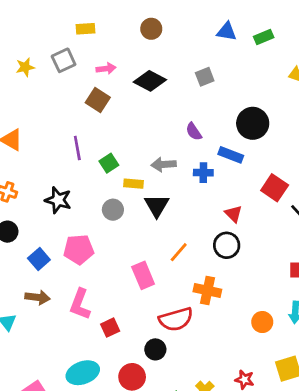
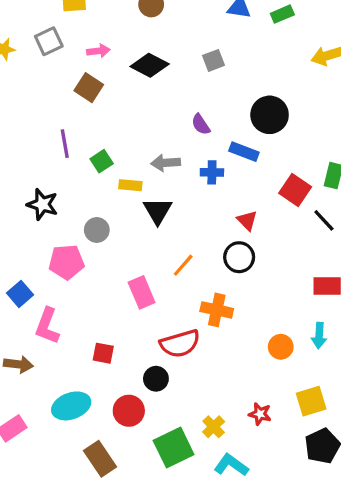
gray circle: (113, 210) -> (97, 230), moved
blue square: (39, 259) -> (20, 294), moved
brown arrow: (38, 297) -> (18, 364), moved
pink L-shape: (80, 304) -> (47, 326), moved
red square: (110, 328) -> (103, 353), turned 36

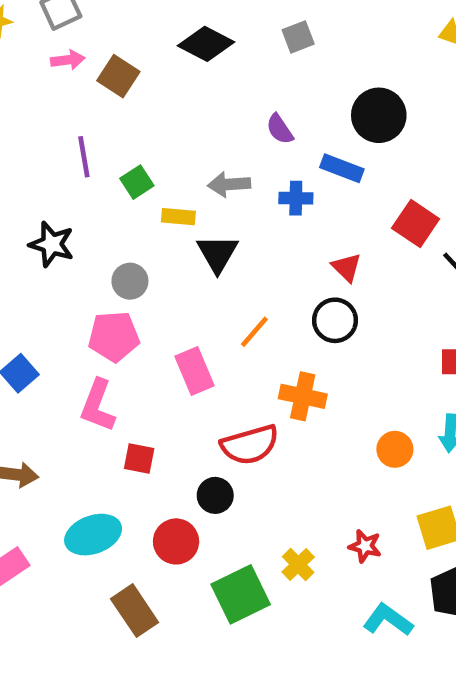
pink arrow: (98, 51) -> (68, 60), moved
pink pentagon: (66, 262) -> (114, 336), moved
pink L-shape: (47, 326) -> (98, 406), moved
cyan L-shape: (231, 465) -> (388, 620), moved

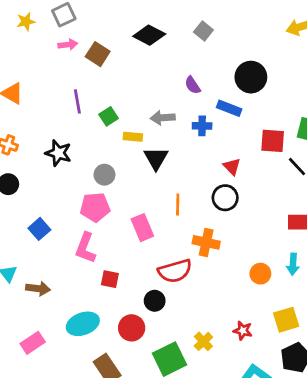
gray square: (298, 37) -> (203, 31), turned -30
red square: (416, 224) -> (273, 141), turned -30
orange line: (254, 332) -> (178, 205), turned -40

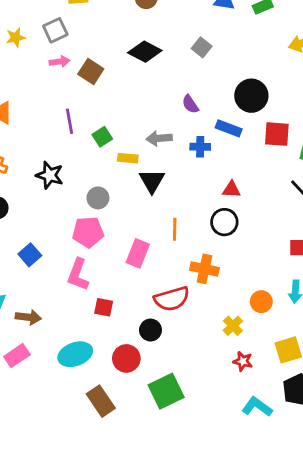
red square: (273, 141) -> (277, 134), moved
red triangle: (232, 167) -> (231, 189), turned -42
pink rectangle: (142, 228) -> (138, 253), turned 45
yellow cross: (203, 341) -> (233, 326), moved
pink rectangle: (33, 343) -> (17, 356), moved

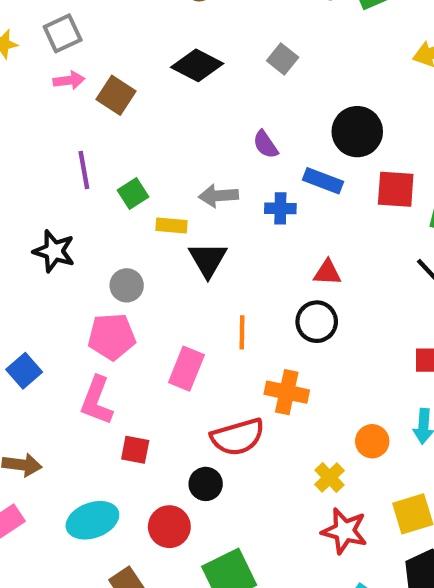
red star: (243, 361) -> (344, 531), size x1.5

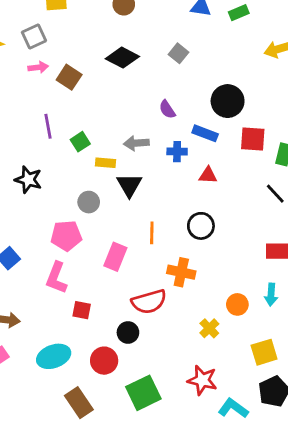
red triangle: (327, 273) -> (208, 175), moved
gray circle: (127, 285) -> (89, 202), moved
red star: (344, 531) -> (202, 380), moved

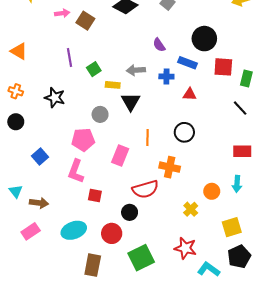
brown rectangle: (79, 403) -> (93, 265), turned 45

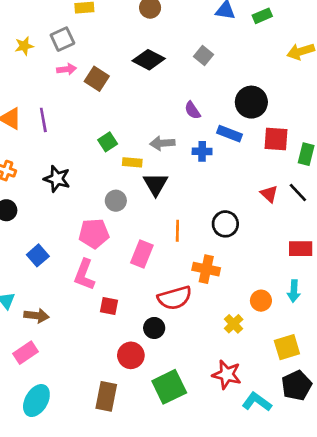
purple line: (70, 58) -> (43, 120), moved
red triangle: (190, 94) -> (269, 194), moved, turned 40
cyan ellipse: (74, 230) -> (36, 401), moved, turned -40

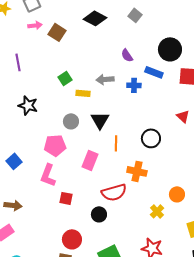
black triangle: (156, 184) -> (100, 120), moved
red circle: (131, 355) -> (72, 239), moved

